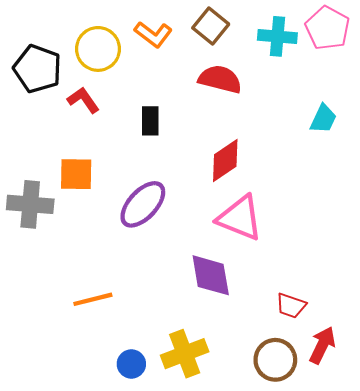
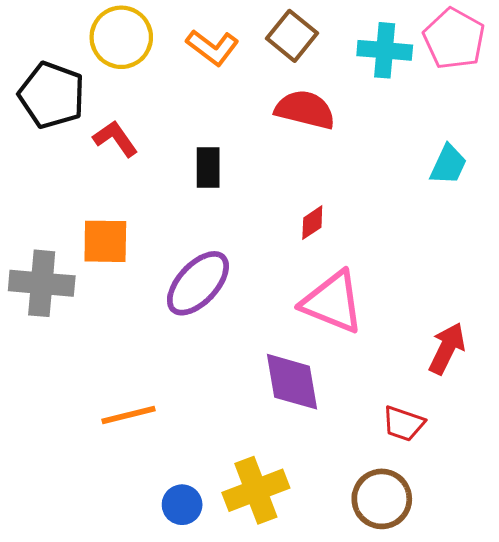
yellow circle: (98, 49) -> (121, 37), moved
red diamond: (225, 161) -> (312, 223), size x0.6
red arrow: (322, 345) -> (447, 348), moved

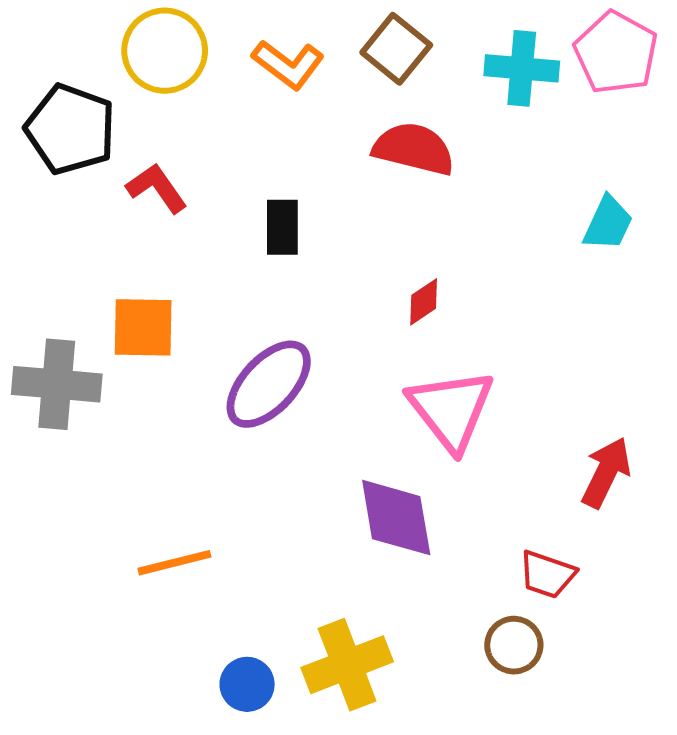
pink triangle: (333, 302) -> (451, 410), turned 30
brown circle: (382, 499) -> (514, 645), moved, size x0.7

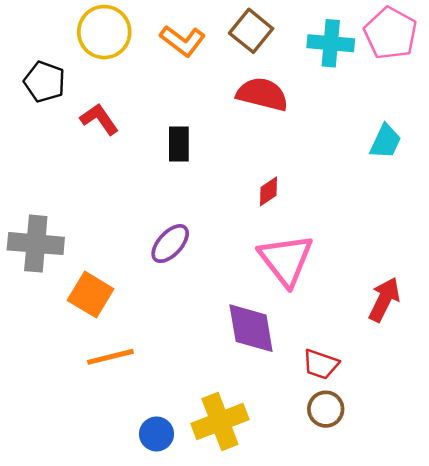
black pentagon: (70, 129) -> (45, 82), size x0.7
orange square: (143, 327) -> (91, 295), moved, turned 30
purple ellipse: (269, 384) -> (170, 244), size x0.7
red trapezoid: (547, 574) -> (321, 364), moved

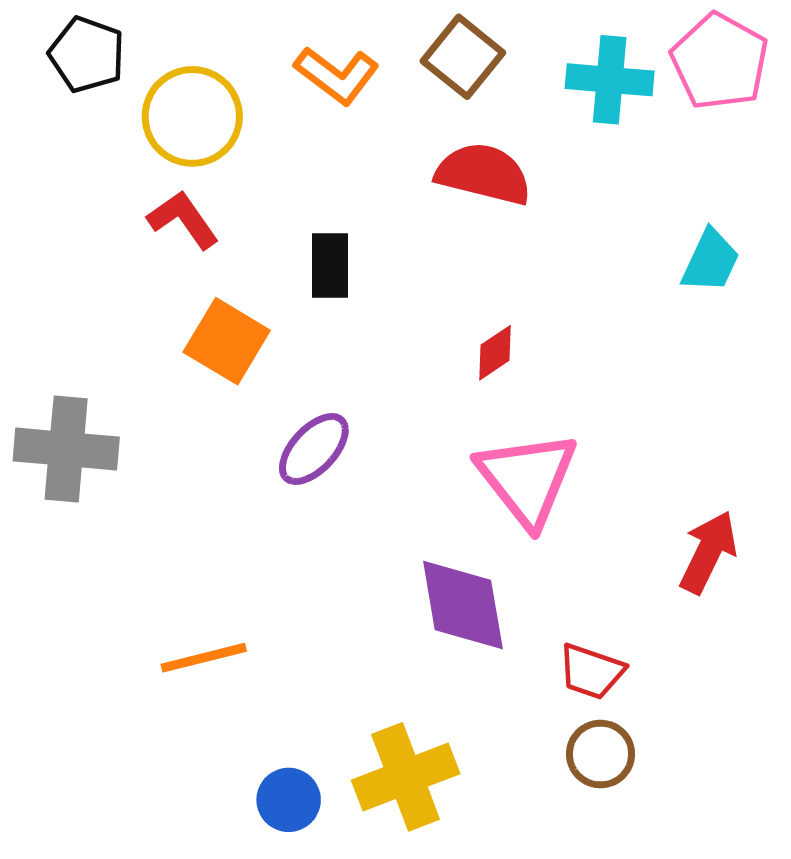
yellow circle: (104, 32) -> (192, 116), moved
black pentagon: (45, 82) -> (87, 55), moved
orange square: (91, 295) -> (227, 341), moved

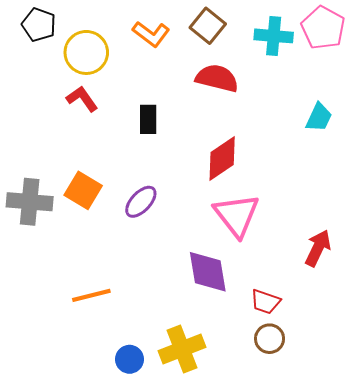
orange square: (227, 341) -> (83, 190), moved
red diamond: (495, 353) -> (222, 159), size x1.8

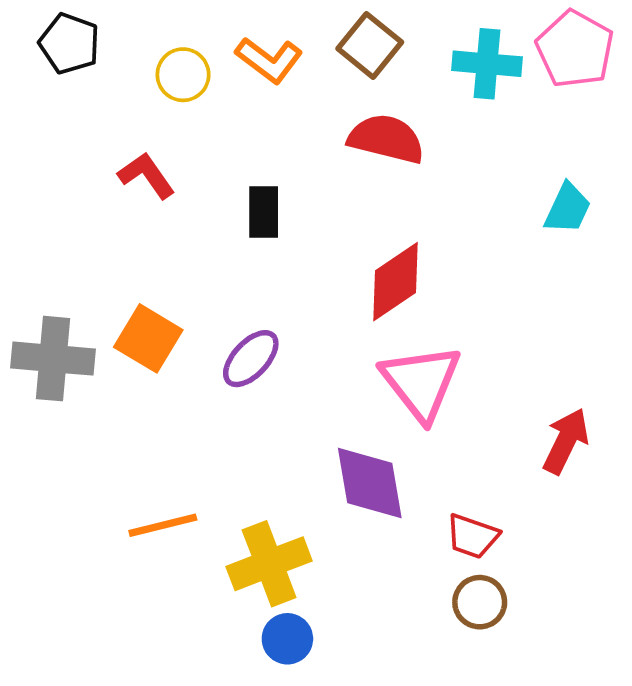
yellow circle: (86, 52) -> (183, 75), moved, size x0.7
yellow cross: (182, 349) -> (269, 564), moved
blue circle: (130, 359) -> (287, 639), moved

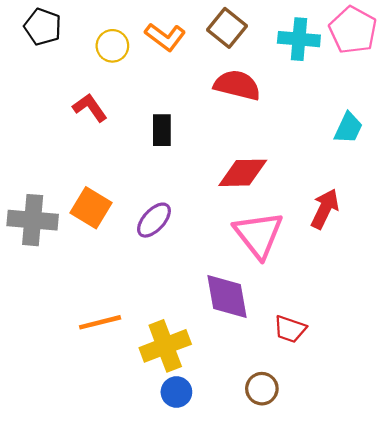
red diamond: (395, 282) -> (243, 173), turned 33
red arrow: (566, 441) -> (325, 209), moved
brown circle: (480, 602) -> (262, 389), moved

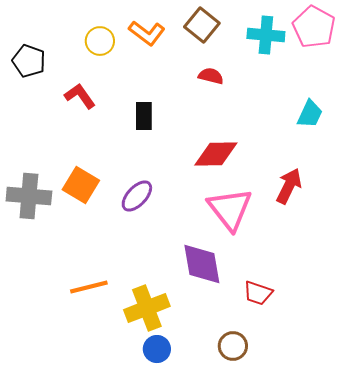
black pentagon: (43, 27) -> (29, 61), moved
red semicircle: (237, 85) -> (211, 76), size x0.6

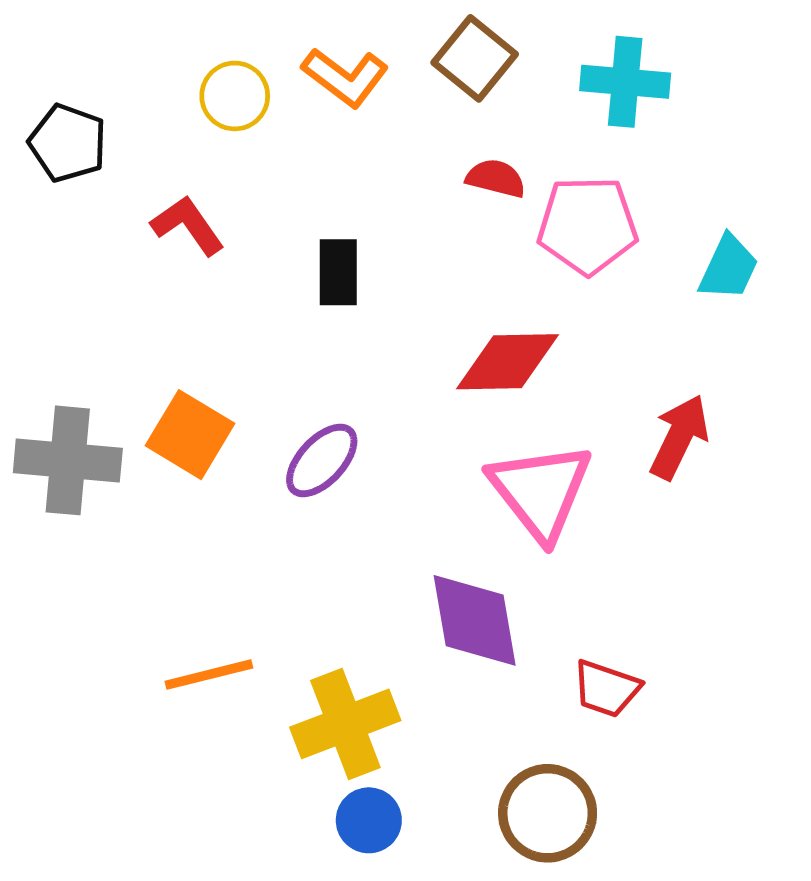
pink pentagon: (314, 27) -> (588, 225), moved, turned -30
brown circle: (233, 346) -> (548, 813), size x1.4

